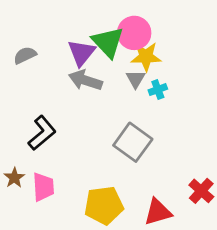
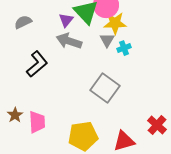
purple triangle: (81, 53) -> (66, 20), size x0.7
black L-shape: (42, 133) -> (37, 64), moved

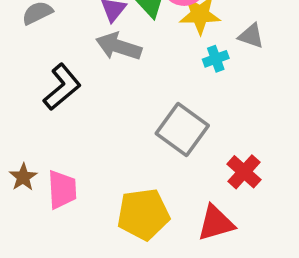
gray triangle: (107, 40) -> (251, 36), moved, turned -42
red cross: (157, 125) -> (244, 172), moved

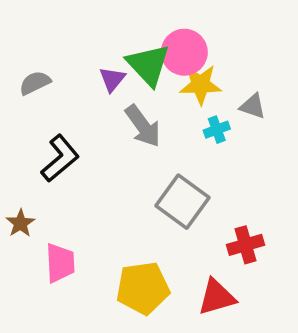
gray arrow: (119, 46) -> (143, 126), moved, turned -144
red cross: (244, 172) -> (245, 245), turned 32
brown star: (23, 177) -> (20, 223), moved

